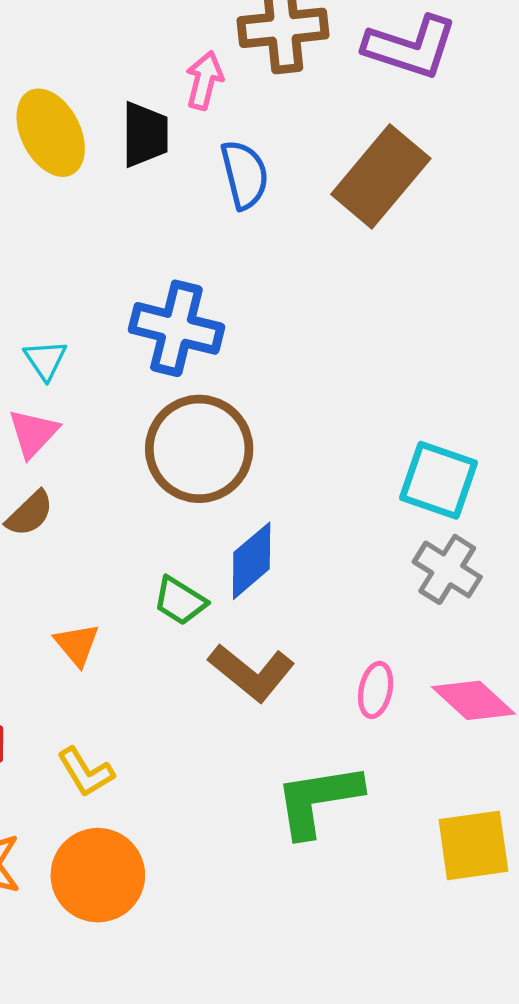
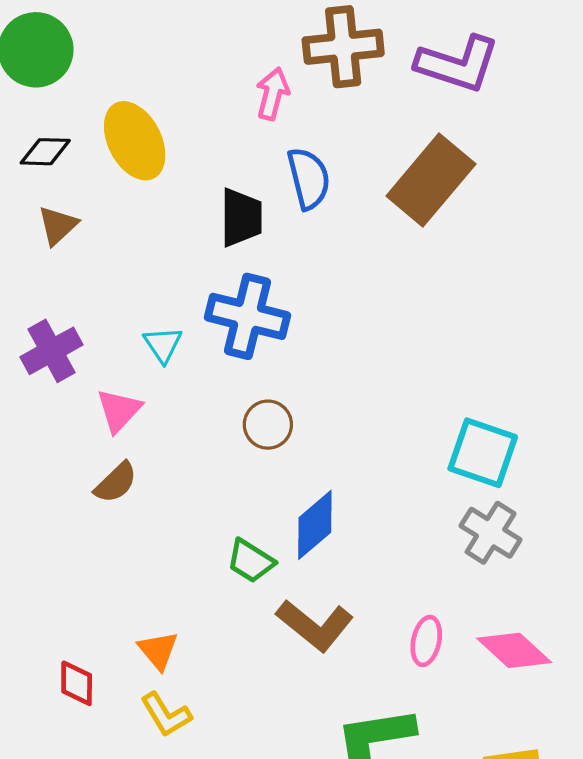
black trapezoid: (145, 134) -> (241, 218), moved
cyan triangle: (45, 360) -> (163, 345), moved
brown circle: (199, 449) -> (268, 425), size x0.5
orange triangle: (77, 645) -> (158, 650), moved

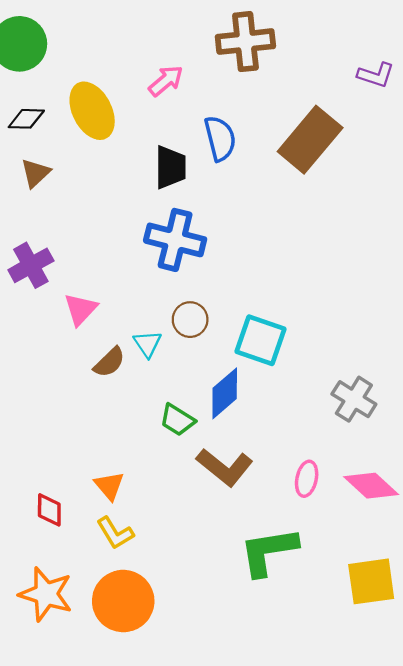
purple L-shape: (458, 64) -> (376, 75), moved, size x0.6
pink arrow: (273, 94) -> (166, 81), moved, turned 36
cyan triangle: (163, 345) -> (147, 344), moved
cyan square: (483, 453) -> (260, 340), moved
brown semicircle: (116, 483) -> (109, 362), moved

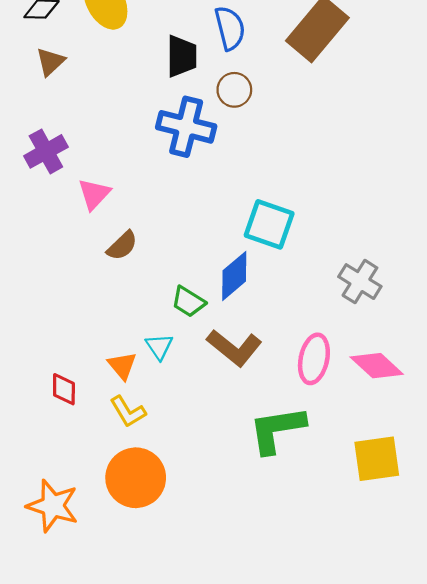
brown circle: (190, 320) -> (234, 90), moved
cyan triangle: (147, 344) -> (159, 347), moved
pink ellipse: (307, 479) -> (314, 359), size x1.4
orange star: (46, 594) -> (53, 506), moved

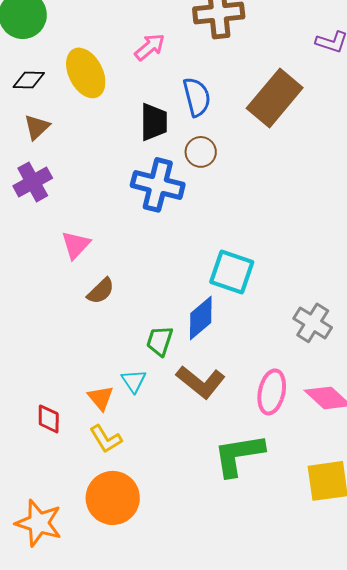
purple cross: (46, 151) -> (33, 182), moved
green trapezoid: (188, 302) -> (160, 341), turned 76

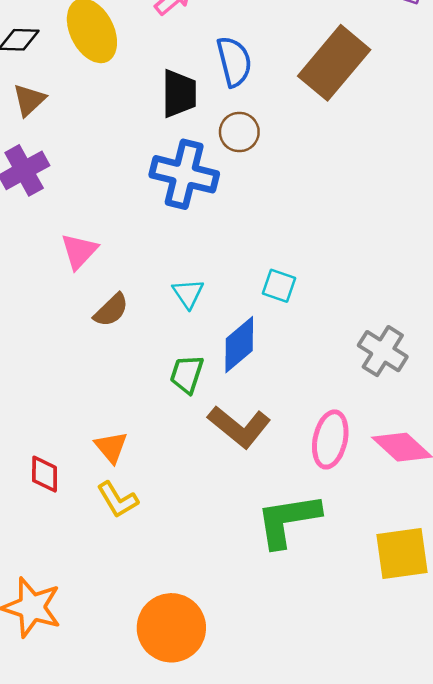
cyan square: (232, 272) -> (279, 286), size x0.6
cyan triangle: (134, 381) -> (188, 293), moved
orange circle: (113, 498) -> (171, 628), moved

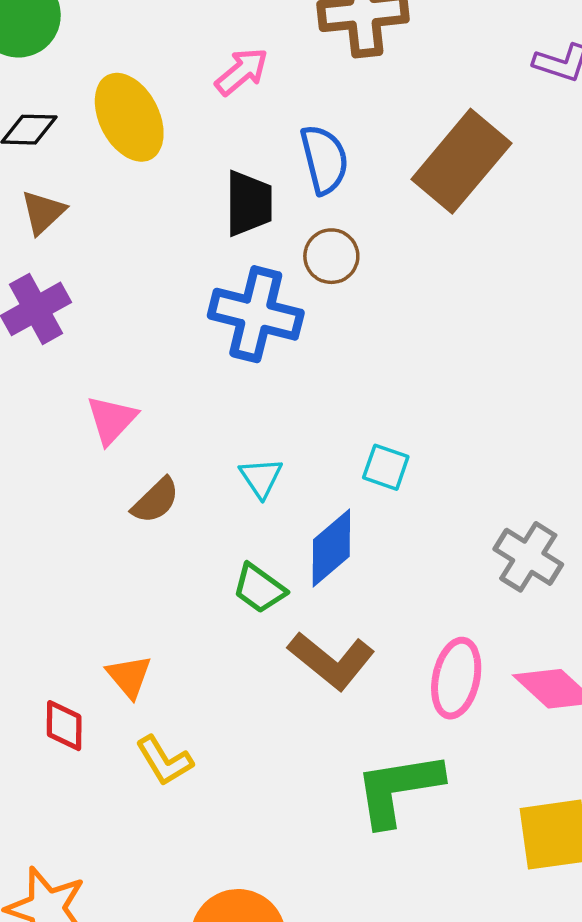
green trapezoid: (187, 374) -> (259, 588), turned -72
orange triangle: (111, 447) -> (129, 676), moved

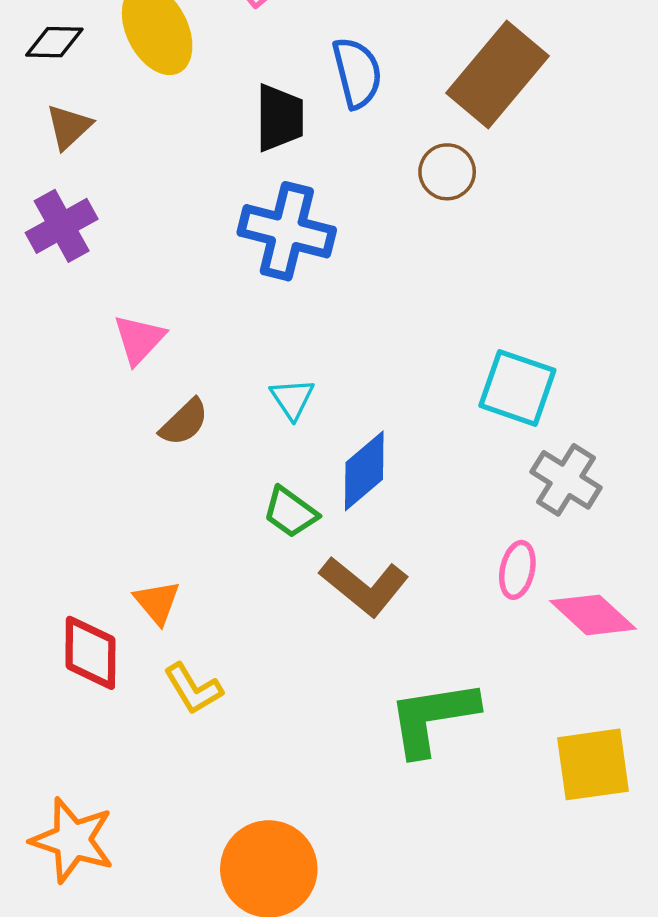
brown circle: (331, 256) -> (447, 172), moved
cyan square: (386, 467) -> (517, 388), moved, size x1.6
pink ellipse: (456, 678) -> (517, 570), moved, size x0.7
red diamond: (64, 726) -> (90, 653), size x1.4

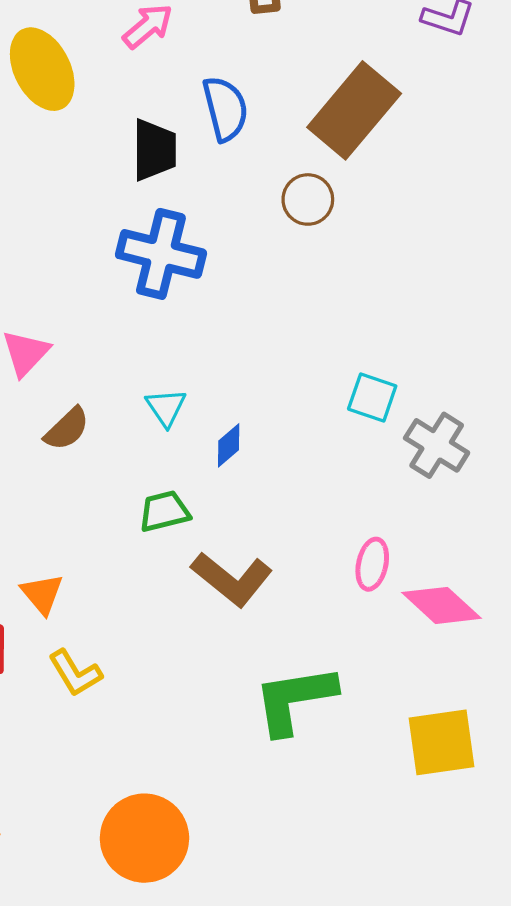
cyan square: (517, 388) -> (372, 398), size x0.7
blue diamond: (364, 471) -> (229, 445), moved, size x0.6
gray cross: (566, 480) -> (437, 445), moved
green trapezoid: (290, 512) -> (164, 511), turned 130

